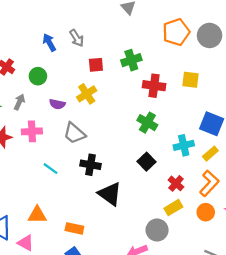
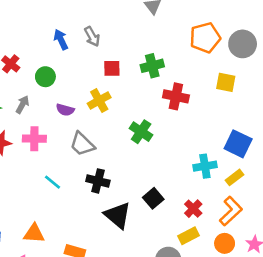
yellow square: (191, 80) -> (226, 82), moved
green cross: (147, 123) -> (141, 132), moved
black square: (147, 162) -> (153, 198), moved

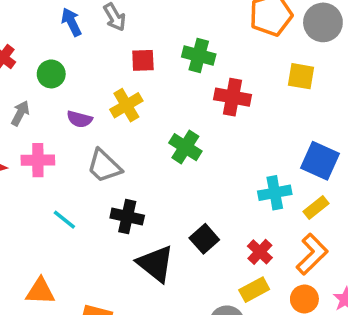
green cross: (152, 66) -> (199, 55), turned 30

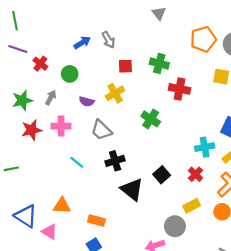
blue arrow: (71, 22) -> (82, 43), turned 84
black cross: (127, 217) -> (115, 161), turned -30
red cross: (260, 252) -> (195, 174), moved

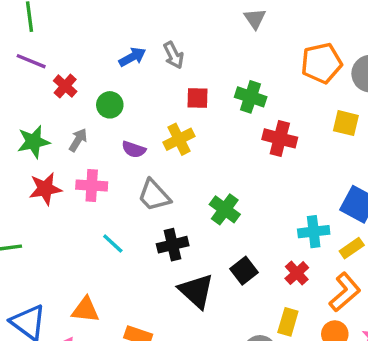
green cross: (151, 119) -> (225, 209), moved
yellow rectangle: (192, 206) -> (288, 322), turned -49

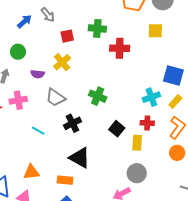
red cross: (297, 273) -> (147, 123), turned -32
black triangle: (196, 291) -> (80, 158), moved
yellow rectangle: (288, 322) -> (137, 143), moved

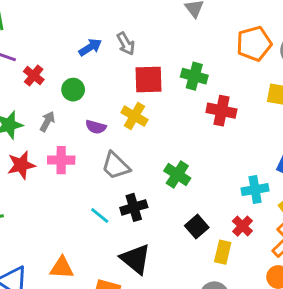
red square: (67, 36) -> (149, 80), size x1.5
yellow cross: (62, 62) -> (134, 116), turned -30
red cross: (147, 123) -> (242, 226), turned 32
cyan line: (38, 131) -> (100, 215), moved

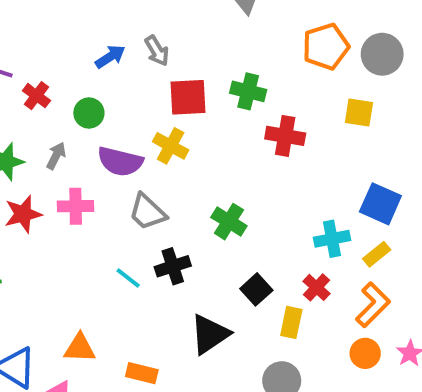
purple semicircle: (96, 127) -> (120, 161), size x1.6
black triangle: (136, 259) -> (210, 334), moved, turned 48

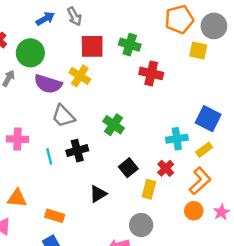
green circle: (89, 113) -> (30, 53), size x1.5
yellow square: (359, 113) -> (198, 50), moved
pink cross: (76, 206) -> (18, 139), moved
cyan line: (128, 278) -> (49, 156), turned 35
black triangle: (210, 334) -> (98, 194), size x0.7

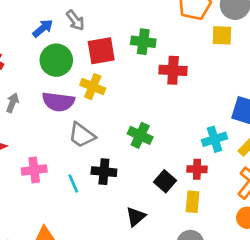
green circle: (30, 53) -> (56, 60), moved
black cross: (77, 151) -> (104, 172), turned 30
red cross: (166, 168) -> (197, 169), moved, turned -35

